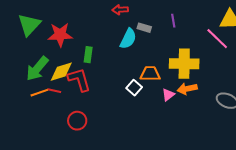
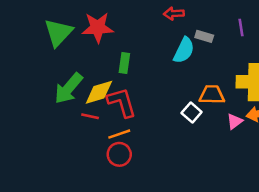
red star: (60, 35) -> (98, 28), moved
green rectangle: (88, 55) -> (124, 63), moved
orange line: (39, 93) -> (119, 134), moved

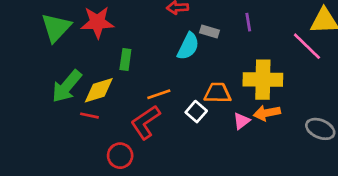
red L-shape: (122, 102) -> (145, 122), moved, turned -108
orange line: (119, 134) -> (159, 94), moved

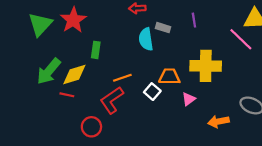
red star: (97, 22) -> (73, 20), turned -30
cyan semicircle: (188, 46) -> (146, 39), turned 145
orange arrow: (267, 113) -> (219, 121), moved

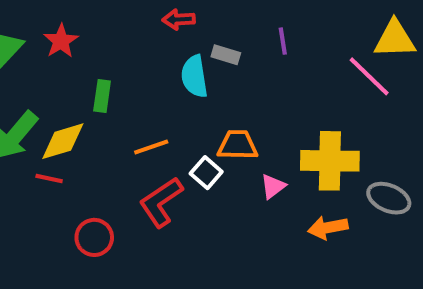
red star: (73, 20) -> (61, 41), size x0.7
yellow cross: (206, 66) -> (330, 161), moved
red L-shape: (112, 100) -> (161, 202), moved

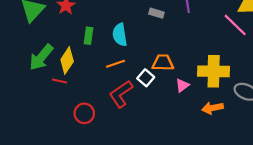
cyan semicircle: (194, 76) -> (120, 35), moved
yellow diamond: (63, 141) -> (67, 61), turned -40

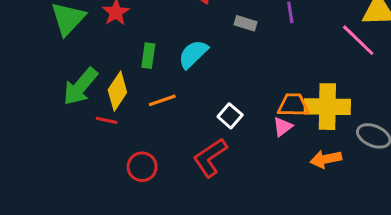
cyan semicircle: (120, 35) -> (193, 54), turned 55
orange trapezoid: (163, 63) -> (293, 105), moved
orange line: (116, 64) -> (162, 100), moved
red L-shape: (121, 94) -> (210, 158), moved

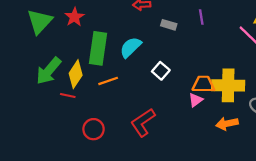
green rectangle: (148, 56) -> (98, 48), size x1.8
white square: (230, 116) -> (161, 71), moved

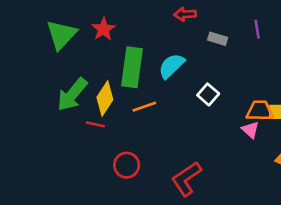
pink triangle: (196, 100) -> (250, 130), turned -40
red L-shape: (143, 122) -> (186, 179), moved

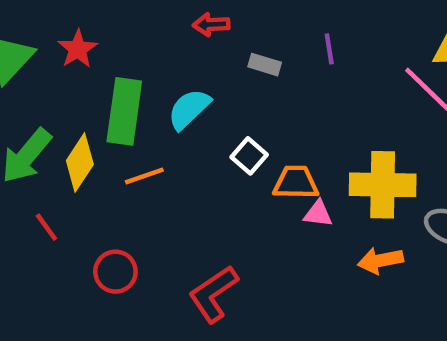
orange trapezoid: (260, 111) -> (296, 183), moved
red line: (95, 124) -> (46, 227), moved, turned 42
pink triangle: (250, 130) -> (318, 214), turned -36

